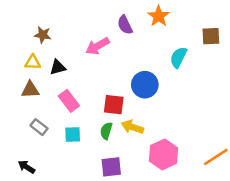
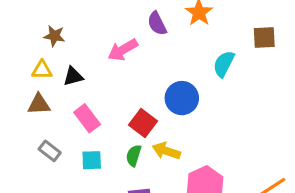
red square: (114, 105) -> (143, 123), turned 30

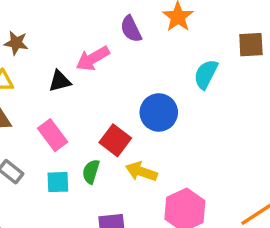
black triangle: (73, 76) -> (60, 81), moved
green semicircle: (134, 156) -> (91, 172), moved

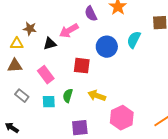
brown star: (16, 43) -> (30, 29), moved
blue circle: (159, 112) -> (107, 47), moved
red square: (115, 140) -> (82, 66), moved, turned -30

